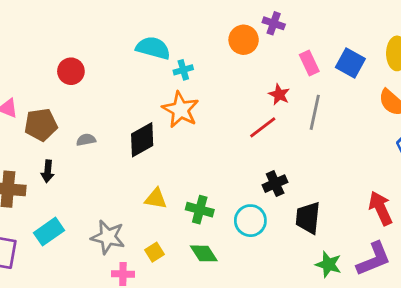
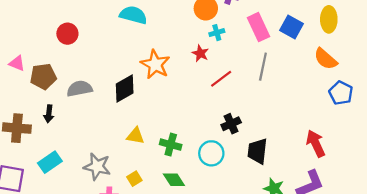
pink rectangle: (309, 63) -> (259, 27), size x1.4
cyan cross: (183, 70) -> (217, 33), moved
red star: (279, 95) -> (200, 53), moved
gray semicircle: (86, 140) -> (80, 89), size x1.6

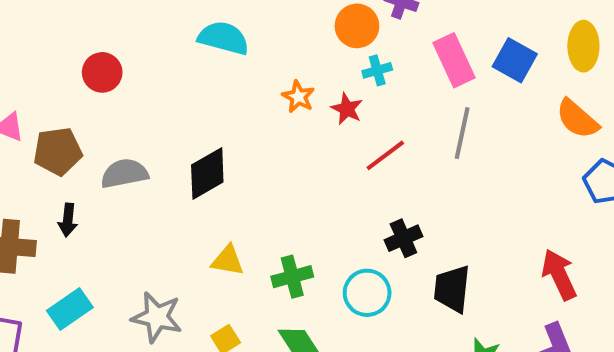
orange star: (155, 64) -> (298, 97), moved, size x0.6
green cross: (171, 145) -> (292, 277), turned -30

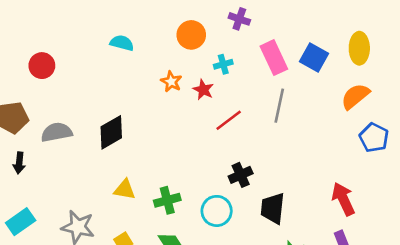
orange circle: (357, 26) -> (191, 35), moved
cyan semicircle: (224, 38) -> (122, 43), size x0.7
orange semicircle: (577, 119) -> (355, 96), turned 100

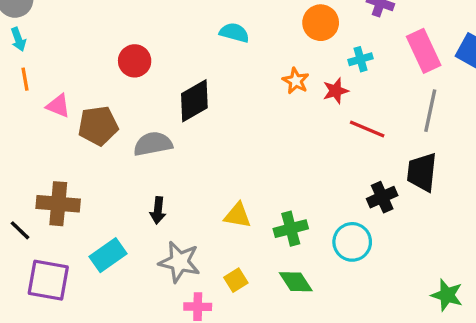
red star: (203, 90) -> (336, 91), turned 30
red line: (229, 120) -> (367, 129), turned 60
black diamond: (111, 132) -> (194, 101), moved
black arrow: (19, 163) -> (158, 210), moved
black trapezoid: (273, 208) -> (422, 172), moved

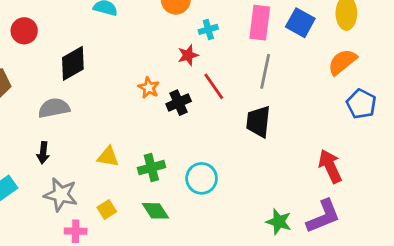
pink rectangle: (424, 51) -> (260, 23), turned 32
orange star: (296, 81) -> (149, 88), moved
red line: (367, 129) -> (214, 86), turned 32
gray semicircle: (153, 144) -> (54, 108), moved
black cross: (382, 197) -> (179, 103), moved

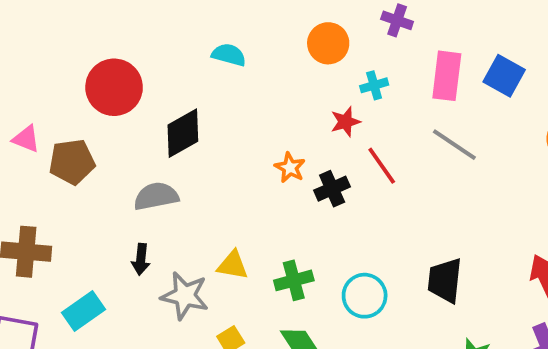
red circle: (24, 31) -> (114, 87), size x1.5
gray line: (265, 71) -> (454, 145), turned -68
black trapezoid: (258, 122) -> (445, 280), moved
gray star: (61, 195) -> (185, 296), moved

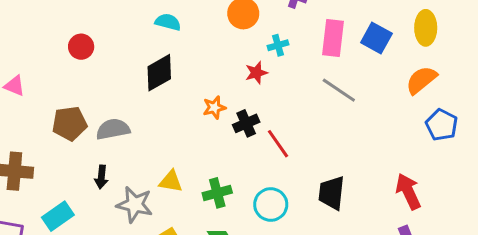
red circle: (114, 87) -> (81, 47), size x0.6
black diamond: (183, 133) -> (159, 73), moved
brown pentagon: (72, 162) -> (69, 123), moved
red line: (382, 166) -> (278, 144), moved
orange star: (290, 168) -> (214, 107), turned 30

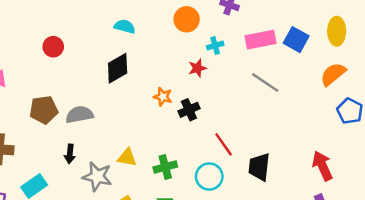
pink rectangle: (333, 38) -> (260, 40), turned 72
orange star: (214, 107) -> (163, 97), turned 30
red line: (278, 144) -> (224, 144), moved

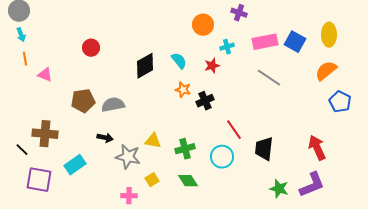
cyan semicircle: (125, 26) -> (179, 61), moved, turned 36
black arrow: (70, 154) -> (105, 138), turned -84

